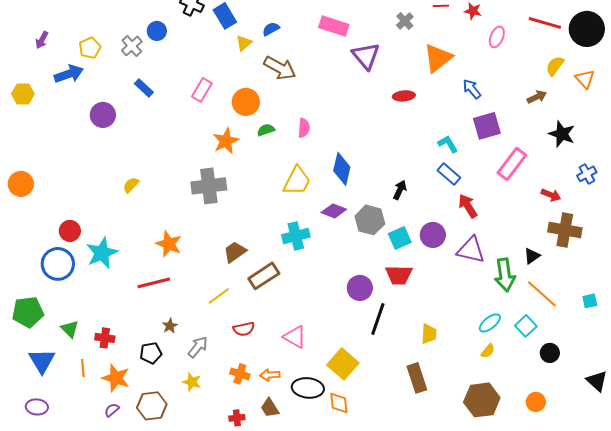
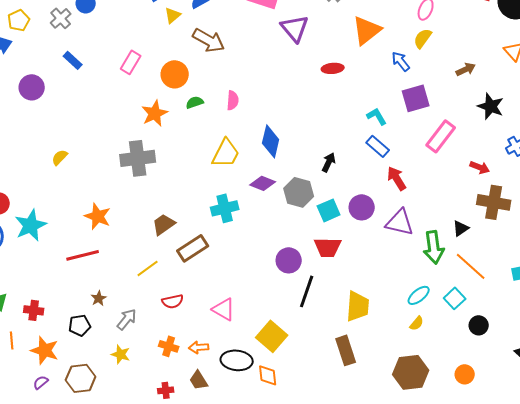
yellow semicircle: (555, 66) -> (423, 38), moved
yellow trapezoid: (429, 334) -> (358, 306), size x1.5

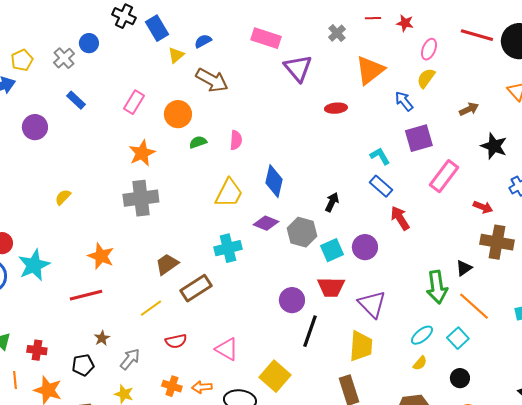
orange star: (155, 113) -> (142, 153), moved
purple triangle: (400, 222) -> (372, 304), moved, turned 32
black circle: (479, 325) -> (460, 378), moved

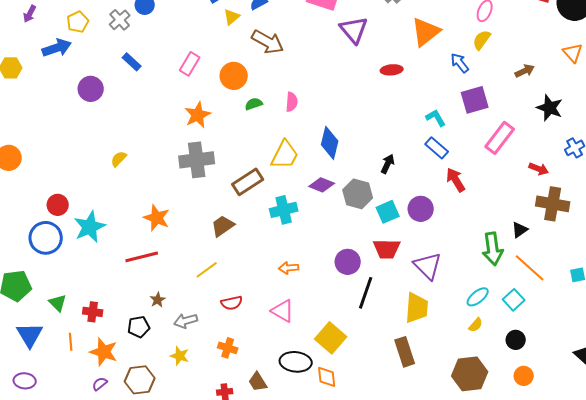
brown rectangle: (196, 288) -> (248, 182), moved
gray arrow: (130, 359) -> (186, 321), turned -145
orange arrow: (202, 387) -> (289, 268), moved

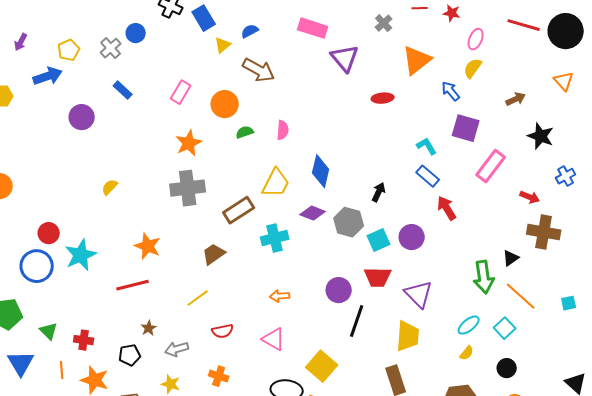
purple square: (475, 100) -> (466, 128), turned 32

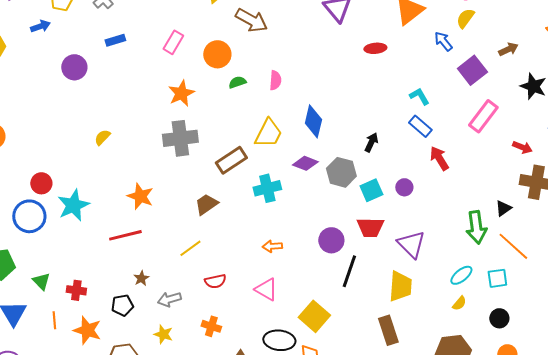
blue arrow: (48, 76) -> (40, 26), size x0.7
blue rectangle: (123, 90) -> (115, 40), turned -60
purple square: (466, 128) -> (472, 70), moved, turned 36
purple circle: (412, 237) -> (404, 187), size x0.7
cyan square: (505, 328) -> (497, 278), turned 35

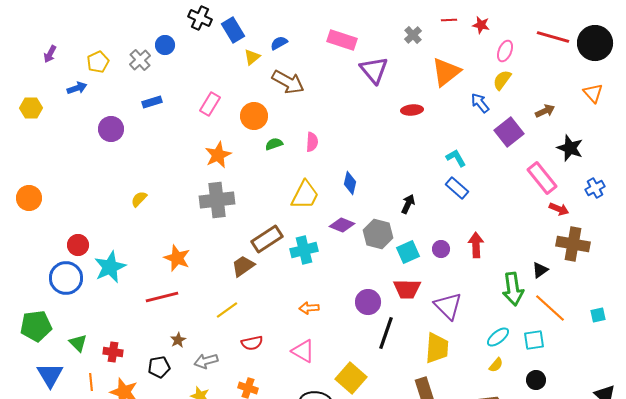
pink rectangle: (483, 116) -> (542, 178), moved, turned -76
blue diamond: (313, 121) -> (350, 183), size x0.7
red arrow: (439, 158) -> (476, 245), moved, turned 30
brown rectangle: (231, 160) -> (267, 239), moved

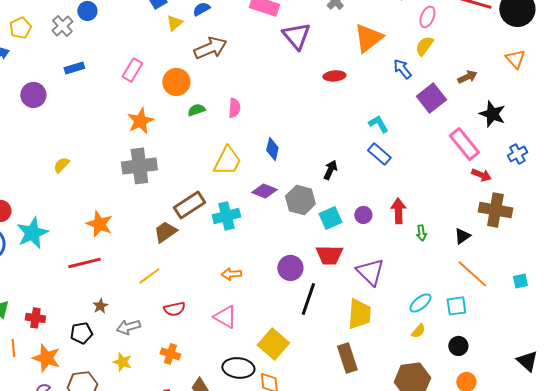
brown arrow: (288, 82) -> (210, 48), turned -52
green arrow: (513, 289) -> (421, 233), moved, size x0.5

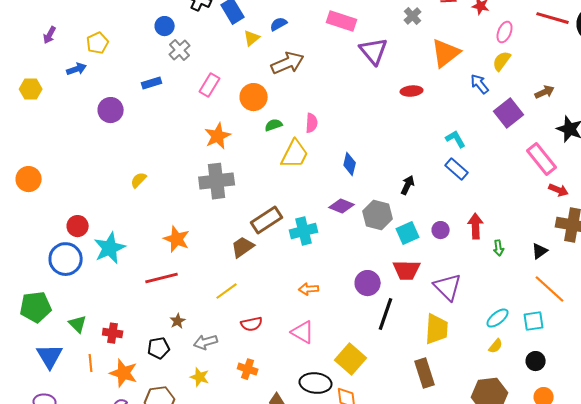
gray cross: (62, 26) -> (180, 50), moved
yellow trapezoid: (227, 161) -> (295, 154), moved

